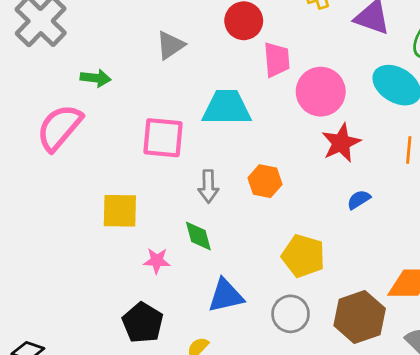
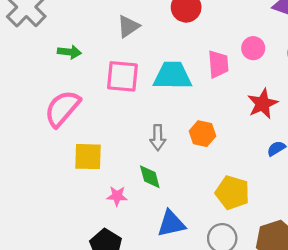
pink trapezoid: (277, 60) -> (218, 64), moved
pink circle: (321, 92) -> (253, 48), moved, size x0.6
pink semicircle: (59, 128) -> (62, 108), moved
pink square: (163, 138) -> (122, 76), moved

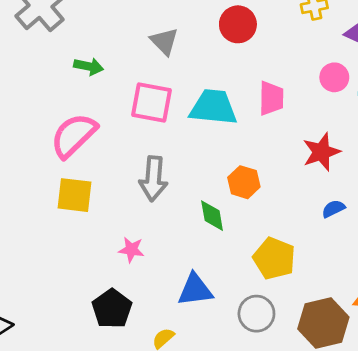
gray triangle: (128, 26) -> (164, 41), turned -45
pink circle: (253, 48) -> (334, 77), moved
gray arrow: (158, 138) -> (153, 179), moved, size x1.4
yellow square: (88, 157) -> (74, 195), moved
green diamond: (150, 177) -> (212, 216), moved

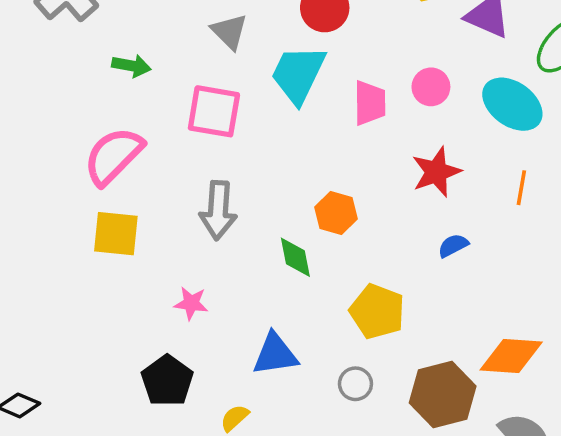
pink circle: (334, 77) -> (431, 87), moved
cyan trapezoid: (213, 107) -> (298, 74), moved, turned -69
gray circle: (256, 314) -> (355, 384), size x0.7

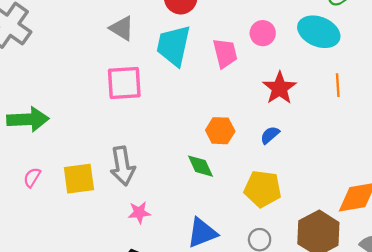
green arrow: (131, 66) -> (28, 119), moved, size x1.6
pink semicircle: (113, 156) -> (32, 177), moved, size x0.5
gray arrow: (218, 210) -> (123, 166), moved
blue semicircle: (453, 246) -> (270, 135), moved

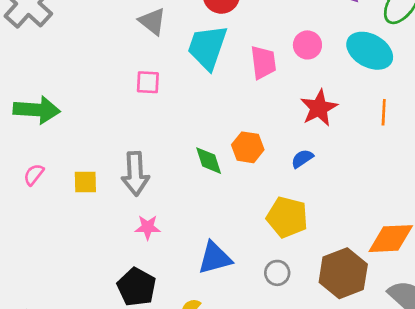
pink square: (124, 83) -> (148, 82), size x0.6
green diamond: (200, 166) -> (209, 161), moved
yellow square: (79, 179) -> (85, 182), size x0.7

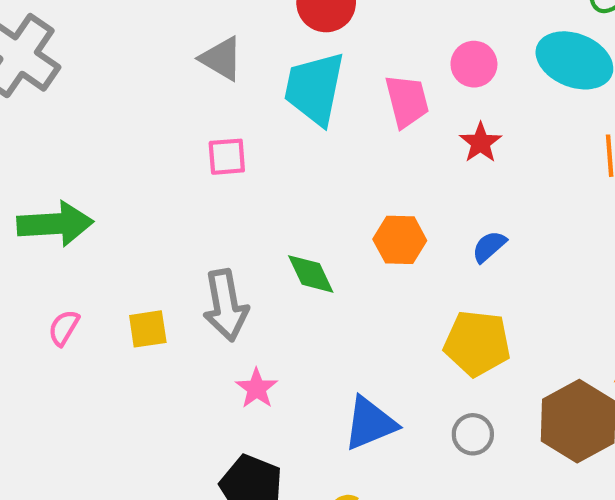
red star: (319, 108) -> (481, 143), moved, size x0.7
green diamond: (209, 161) -> (311, 274), moved
pink star: (148, 227) -> (257, 388), turned -30

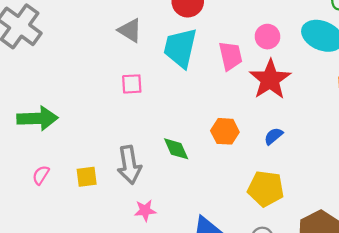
red star: (481, 143) -> (270, 79), size x1.8
pink star: (257, 388) -> (145, 210), turned 30

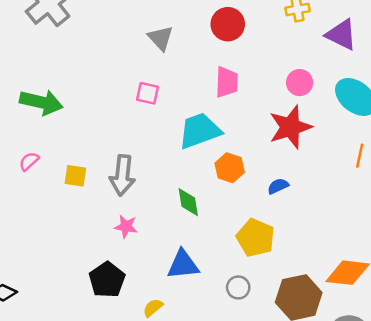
cyan trapezoid: (180, 48) -> (200, 131), moved, turned 42
pink trapezoid: (231, 56) -> (227, 82), moved
green diamond: (176, 149) -> (188, 202), moved

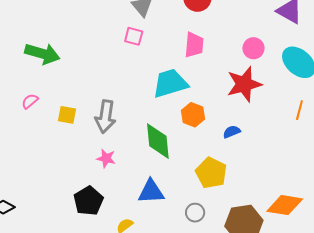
pink square: (147, 93) -> (134, 36), moved
green diamond: (188, 202) -> (158, 141), size x1.5

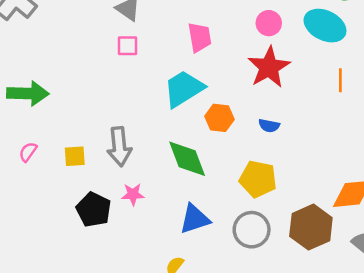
blue semicircle: (232, 132) -> (269, 126), turned -132
black pentagon: (88, 201) -> (94, 210), moved
gray circle: (195, 213) -> (252, 230), size x1.6

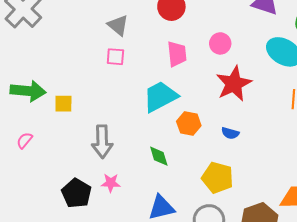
pink circle: (269, 23) -> (220, 43), moved
yellow square: (75, 156) -> (63, 104), moved
green diamond: (187, 159) -> (159, 156), size x0.6

